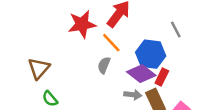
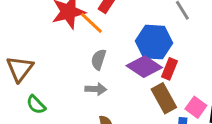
orange line: (111, 43) -> (91, 23), moved
gray arrow: (133, 95) -> (96, 89), moved

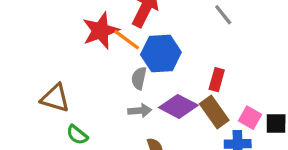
blue hexagon: (154, 42) -> (161, 53), moved
purple diamond: (144, 67) -> (178, 106), moved
brown triangle: (20, 69) -> (55, 98), turned -44

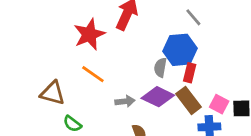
orange line: (127, 40) -> (93, 74), moved
blue hexagon: (161, 53) -> (180, 50), moved
gray semicircle: (139, 78) -> (160, 68), moved

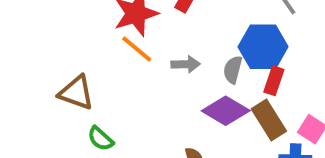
orange line: (93, 74) -> (137, 49), moved
gray arrow: (125, 101) -> (186, 64), moved

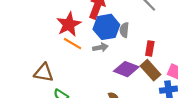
blue hexagon: (263, 47) -> (106, 27), moved
gray semicircle: (233, 70) -> (124, 30), moved

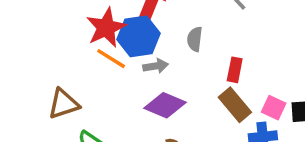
blue hexagon: (106, 27) -> (138, 36), moved
purple diamond: (126, 69) -> (165, 105), moved
brown triangle: (44, 73) -> (63, 104), turned -30

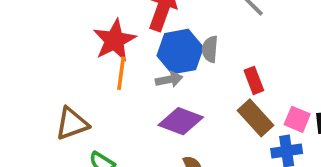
blue hexagon: (138, 36) -> (180, 52), moved
orange line: (111, 59) -> (121, 73), turned 68
red rectangle: (235, 70) -> (254, 80), turned -30

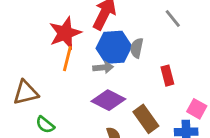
brown rectangle: (256, 118) -> (146, 119), moved

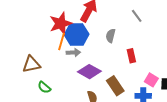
blue hexagon: (114, 47) -> (77, 35), moved
gray arrow: (103, 68) -> (73, 53), moved

